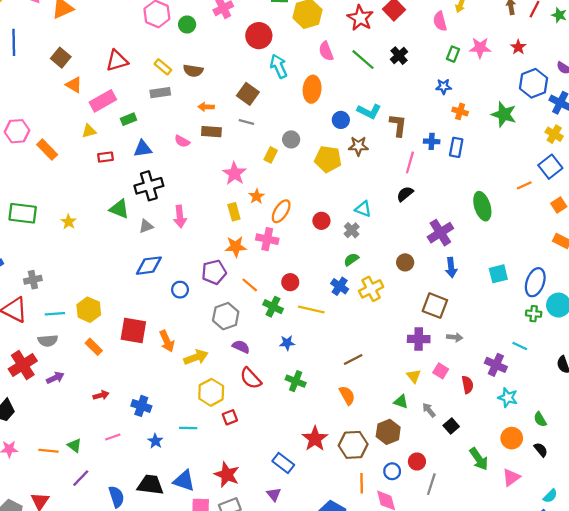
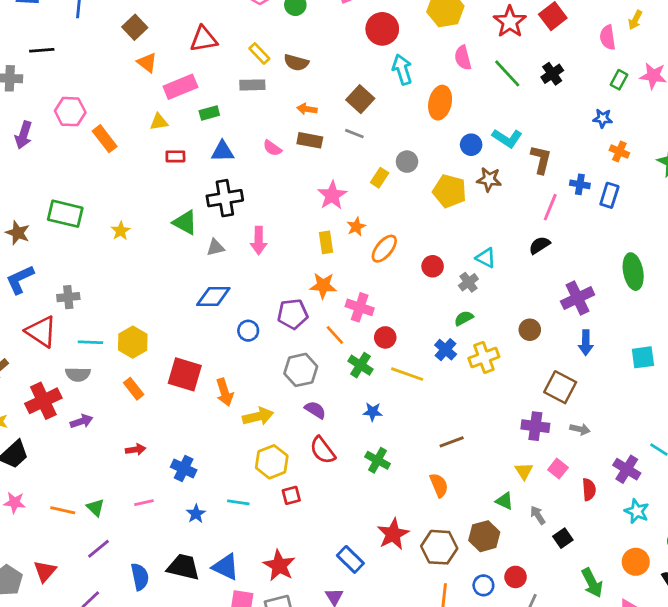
pink cross: (267, 239) -> (360, 307), moved

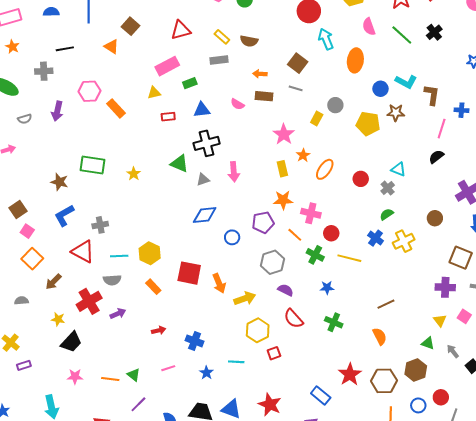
orange triangle: (147, 63) -> (111, 47), moved

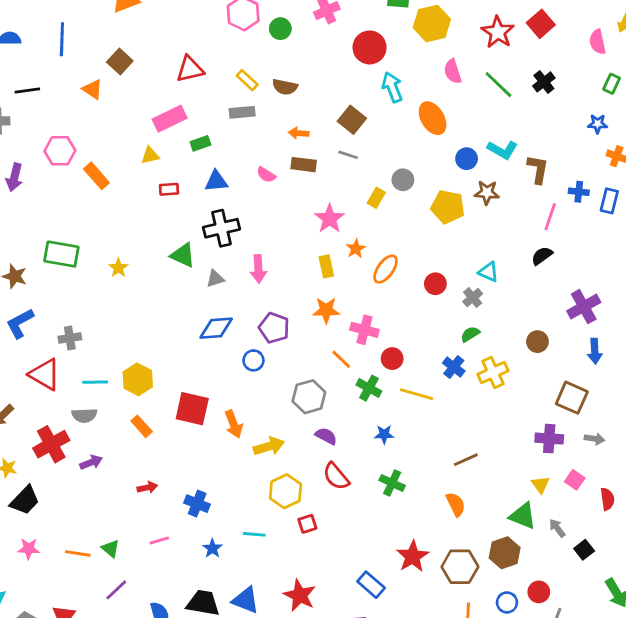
orange ellipse: (355, 60) -> (433, 118), turned -40
purple pentagon: (263, 222) -> (274, 328), moved, turned 30
green triangle: (428, 343) -> (523, 516), size x1.5

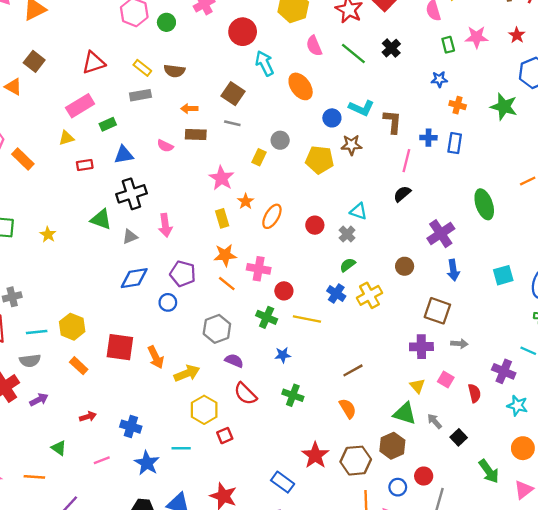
green rectangle: (612, 84) -> (448, 45), turned -35
orange line: (341, 359) -> (227, 284), moved
blue star: (212, 548) -> (147, 463), size x1.5
green triangle: (111, 549) -> (59, 448), moved

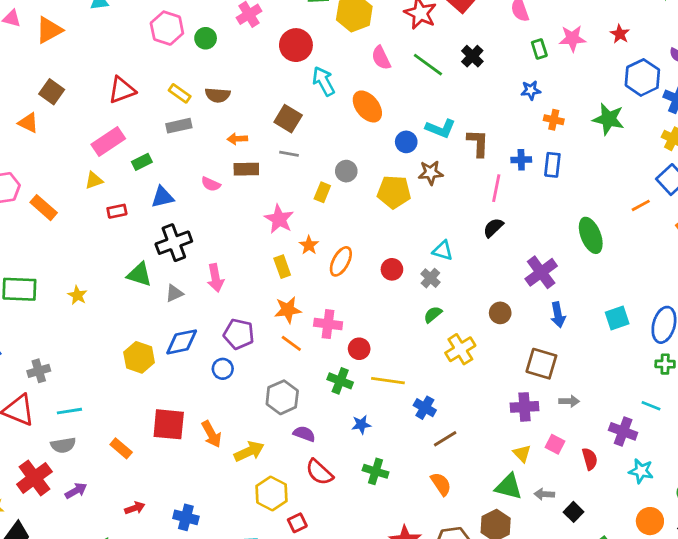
blue cross: (336, 294) -> (425, 408), moved
yellow hexagon: (72, 327) -> (139, 357), moved
gray arrow: (435, 421) -> (544, 494), turned -42

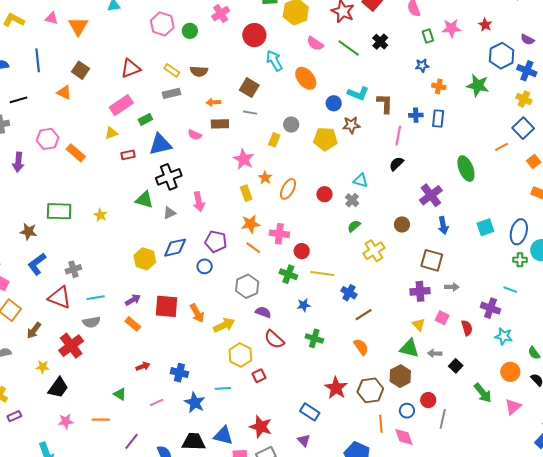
orange triangle: (49, 30) -> (78, 26), turned -30
pink semicircle: (381, 58) -> (315, 43), turned -30
blue triangle: (162, 197) -> (160, 144), size x1.4
purple arrow: (76, 491) -> (133, 300), moved

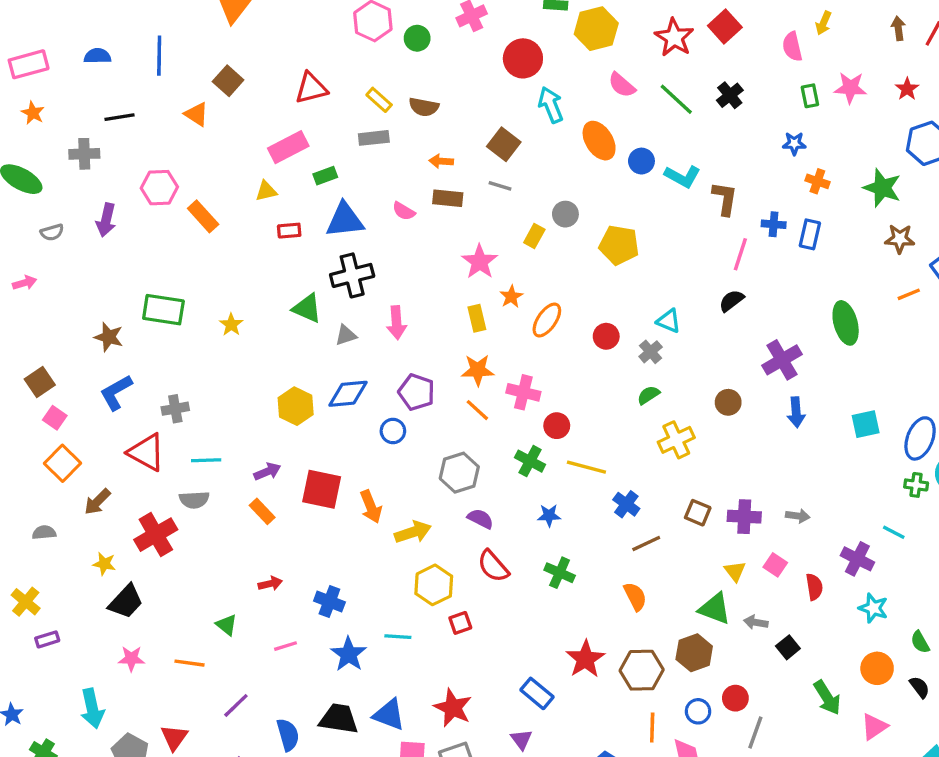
blue circle: (334, 103) -> (641, 161), moved
brown star: (351, 125) -> (900, 239), moved
brown square: (432, 260) -> (698, 513), moved, size x0.7

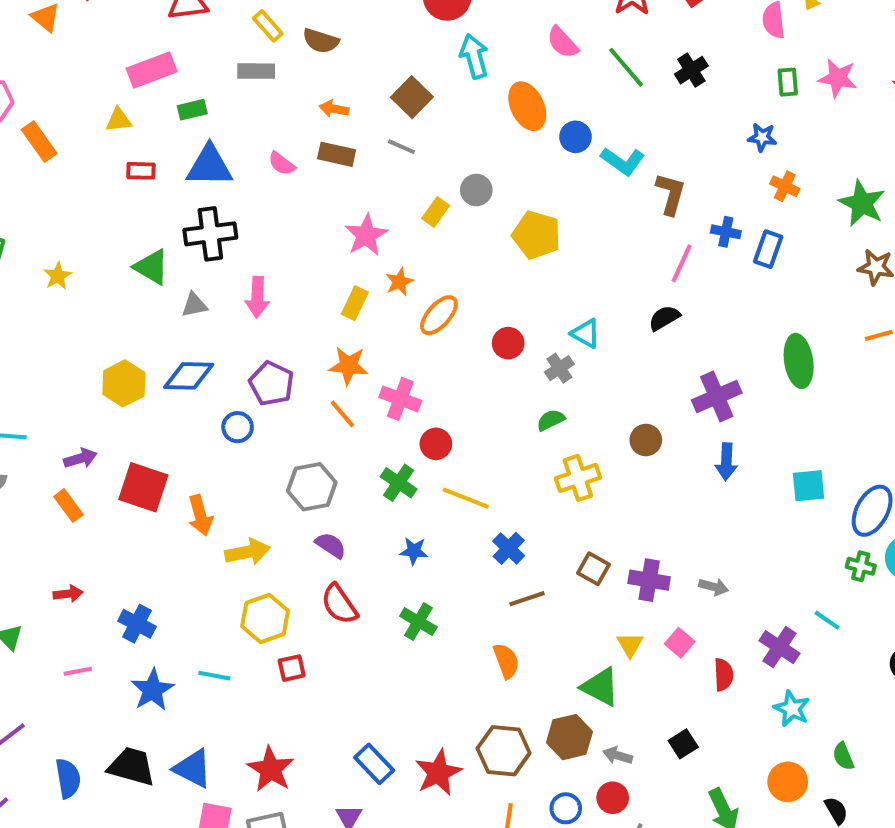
yellow rectangle: (477, 318) -> (355, 303), turned 32
gray arrow: (756, 622) -> (618, 755), moved
red star: (585, 659) -> (438, 773), moved

